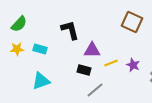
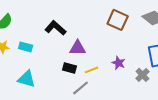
black L-shape: (70, 30) -> (56, 28), turned -35
yellow line: (111, 63) -> (92, 70), moved
cyan triangle: (41, 81) -> (27, 79), turned 36

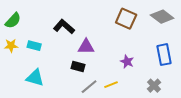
yellow line: (92, 70) -> (111, 85), moved
gray cross: (143, 75) -> (154, 86), moved

